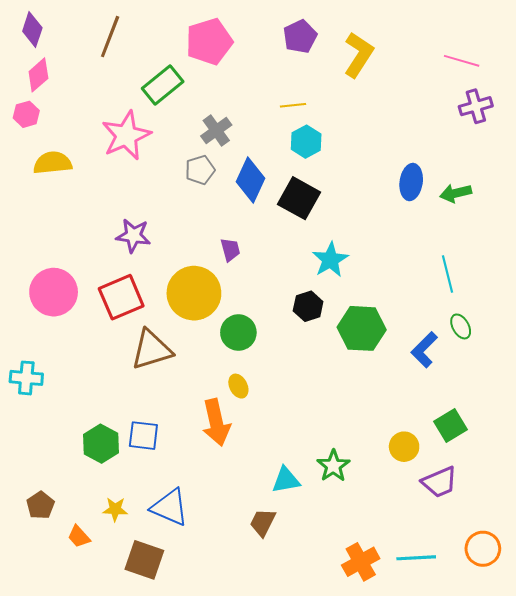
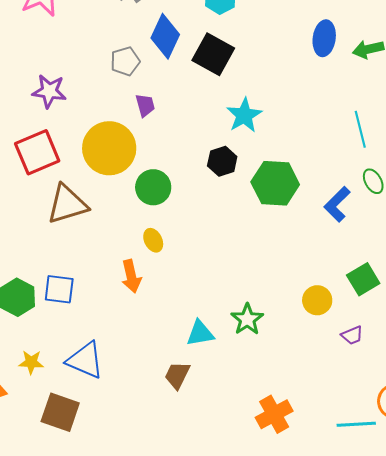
gray pentagon: (200, 170) -> (125, 61), moved
orange arrow: (216, 422) -> (131, 276), size x0.7
purple trapezoid: (439, 482) -> (352, 335), size x0.6
cyan line: (416, 558) -> (356, 424), moved

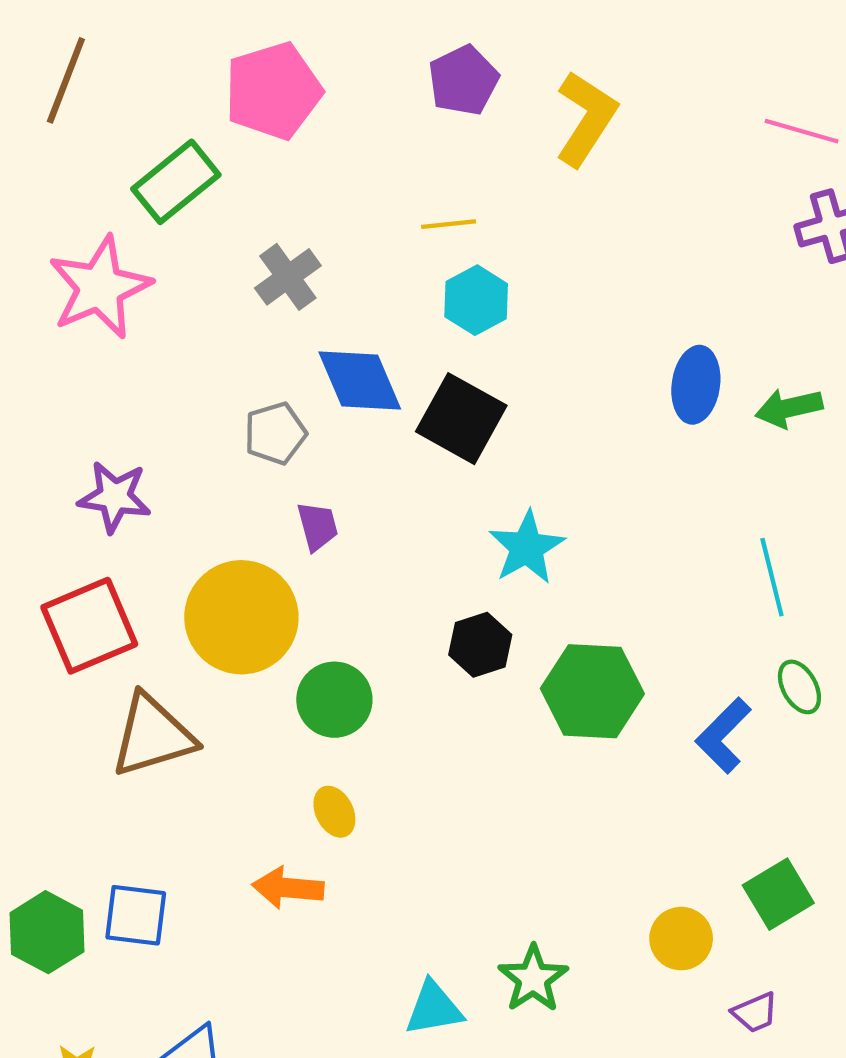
blue diamond: (165, 36) -> (360, 380), turned -48
orange arrow: (131, 276) -> (288, 888), turned 108

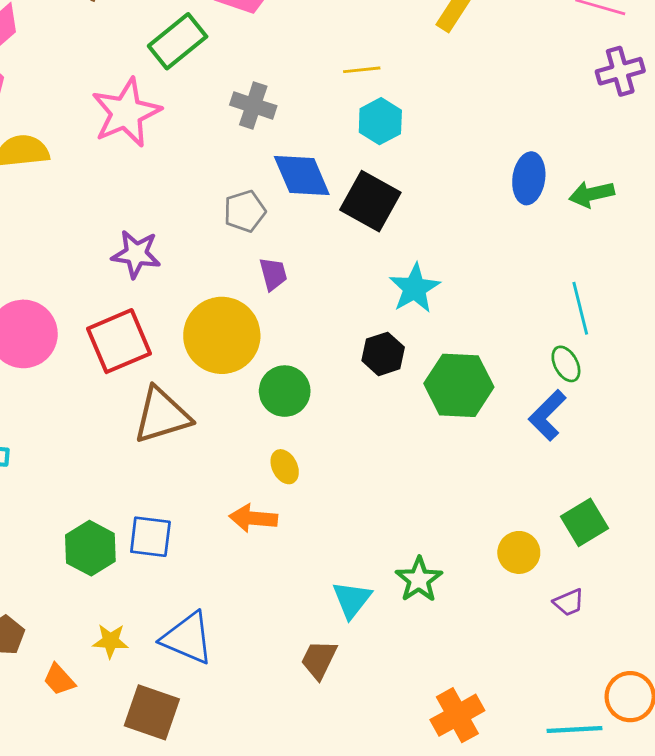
gray cross: (288, 277) -> (253, 105), turned -36
green ellipse: (799, 687) -> (566, 364), moved
cyan triangle: (434, 1008) -> (352, 600), turned -42

